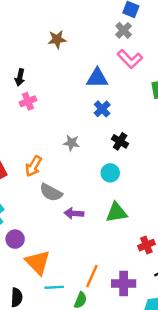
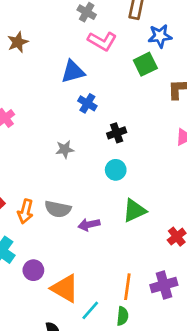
black cross: (120, 141) -> (117, 133), turned -35
orange arrow: (33, 166) -> (25, 211), moved
cyan line: (54, 287) -> (90, 310), turned -30

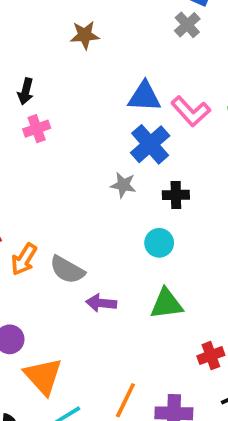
pink L-shape: (102, 41) -> (191, 111), moved
blue cross: (87, 103) -> (150, 144), size x1.5
gray star: (65, 149) -> (123, 185), moved

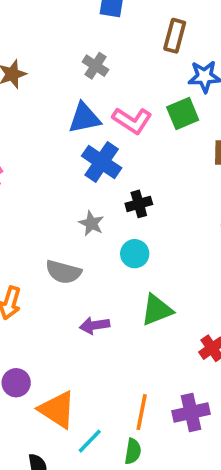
gray cross: (187, 25) -> (95, 66), moved
gray star: (123, 185) -> (91, 223), moved, turned 30
gray semicircle: (67, 270) -> (63, 272), moved

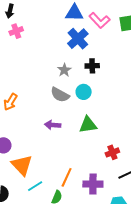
gray semicircle: (63, 272) -> (60, 95), moved

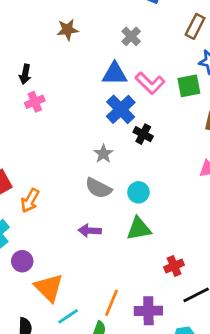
black cross: (92, 66) -> (143, 134), moved, turned 32
cyan circle: (84, 92) -> (138, 192), moved

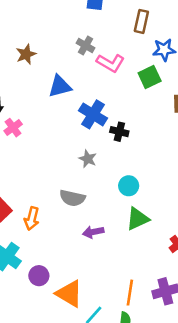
blue triangle: (115, 74) -> (60, 86), moved
pink L-shape: (150, 83) -> (111, 63), moved
gray semicircle: (98, 188) -> (72, 198), moved

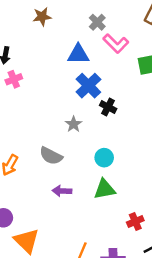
blue triangle: (60, 86) -> (78, 54), moved

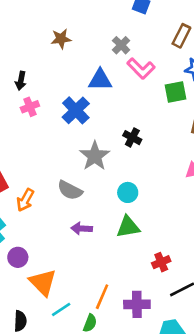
blue cross: (88, 86) -> (76, 110), moved
gray star: (74, 124) -> (95, 156), size x1.6

